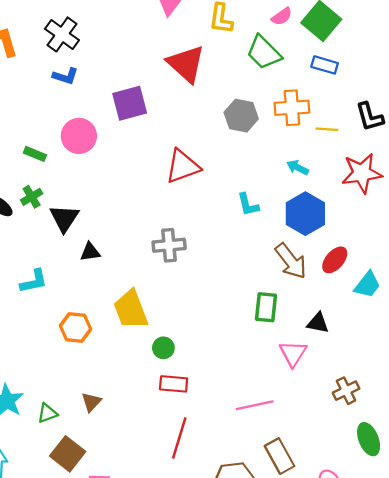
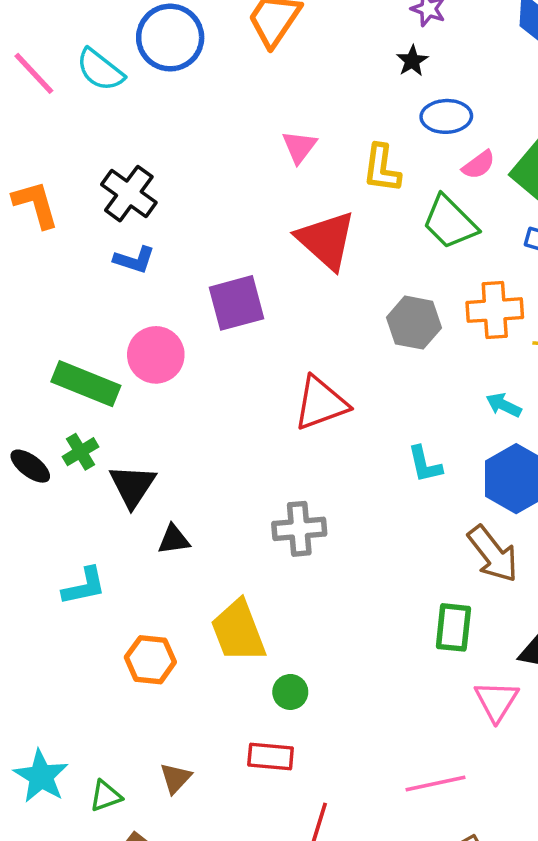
green rectangle: (35, 154) -> (86, 384), size x1.8
red rectangle: (174, 384) -> (271, 757), moved

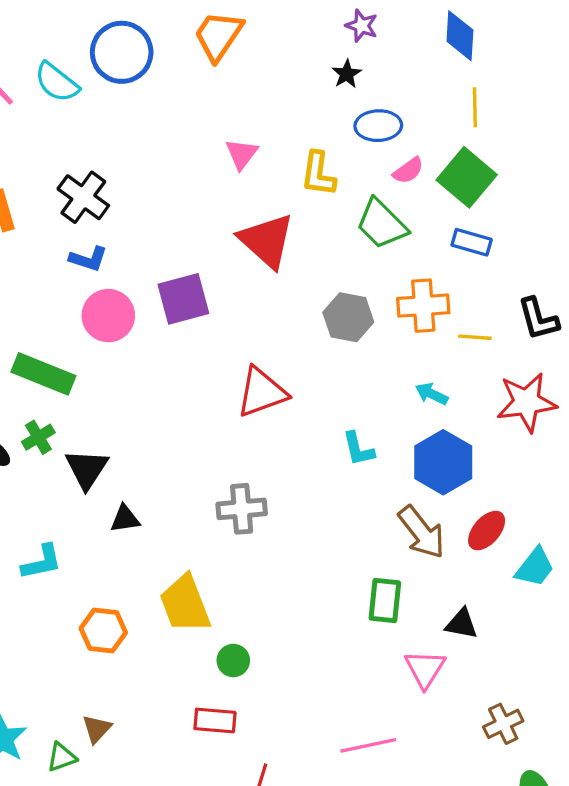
pink circle: (156, 355) -> (108, 316), moved
brown triangle: (176, 778) -> (97, 729), moved

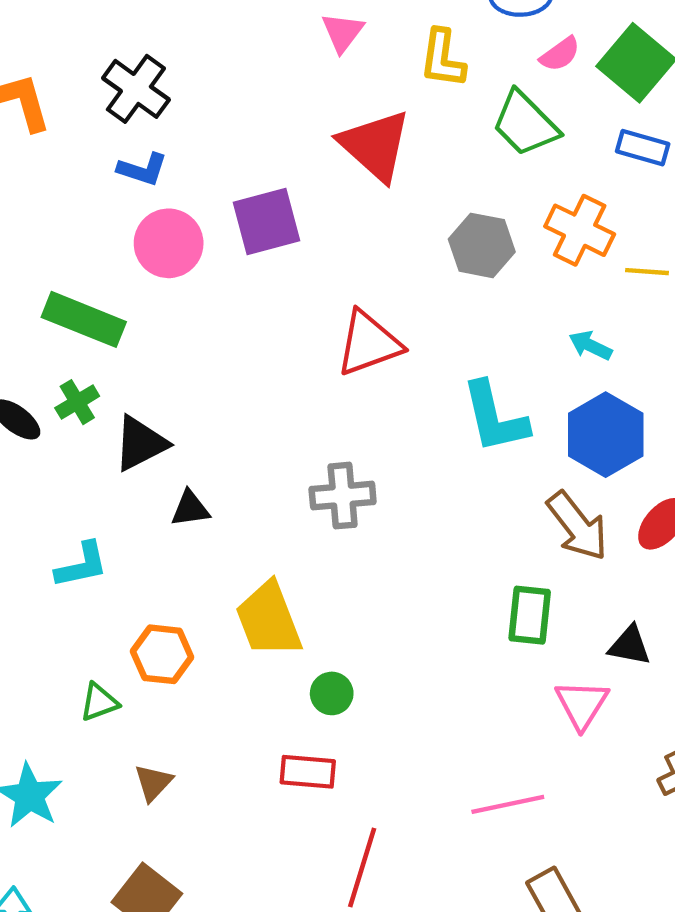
orange cross: (423, 306) -> (580, 230), turned 30
cyan L-shape: (358, 449) -> (495, 417), size x1.6
black triangle: (87, 469) -> (140, 443), turned 30
green triangle: (62, 757) -> (99, 702), moved

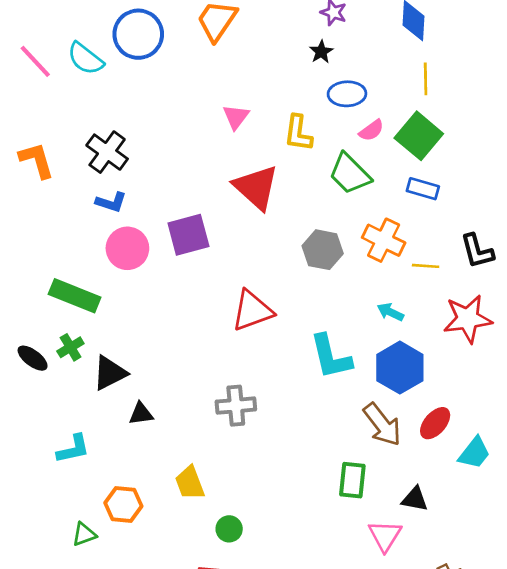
yellow trapezoid: (269, 620) -> (190, 483), size x0.7

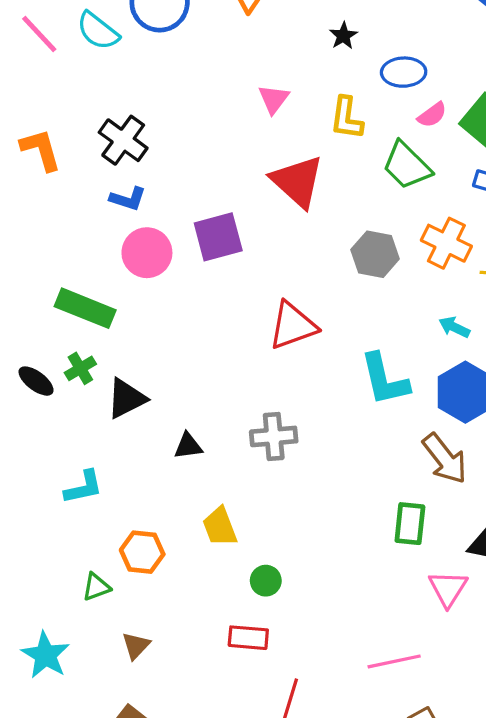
black star: (321, 52) -> (343, 36), moved
black triangle: (141, 414) -> (188, 446), moved

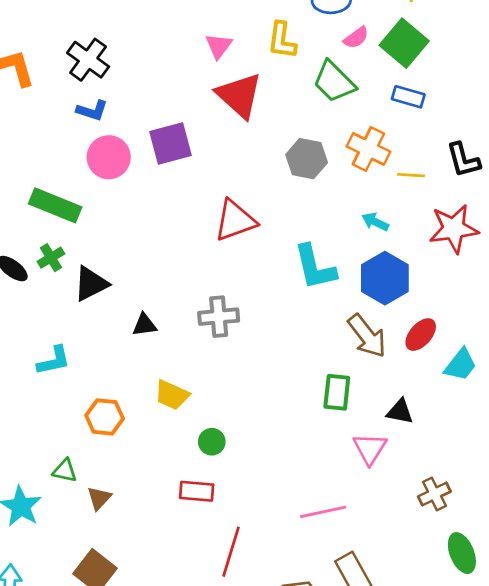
pink triangle: (274, 99) -> (219, 46), moved
yellow trapezoid: (220, 527) -> (172, 395), turned -45
green triangle: (96, 587) -> (65, 471), moved, turned 32

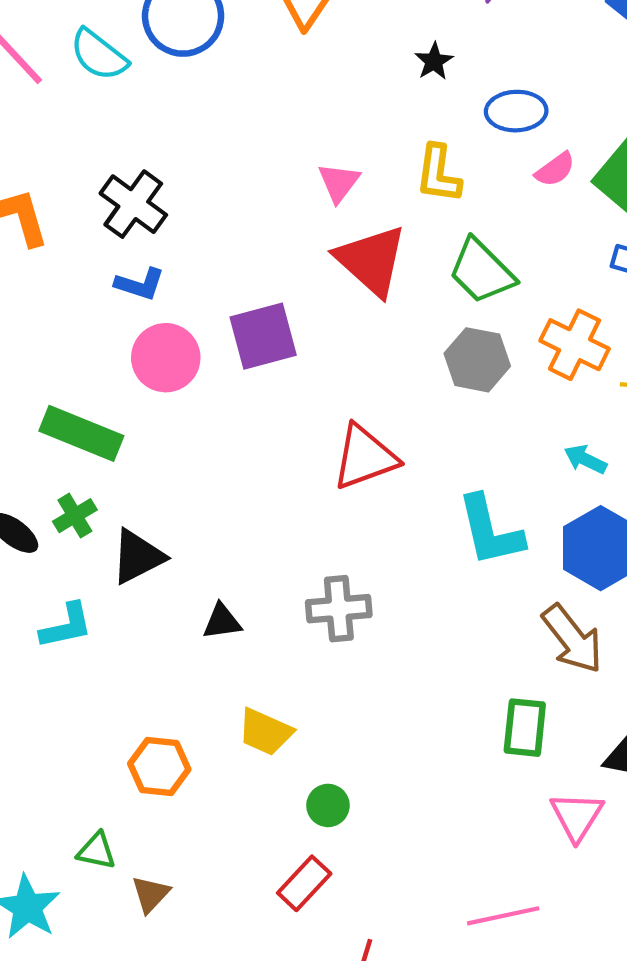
green trapezoid: (334, 82) -> (482, 271), moved
cyan L-shape: (54, 361) -> (66, 626), moved
red rectangle: (197, 491) -> (304, 883), turned -52

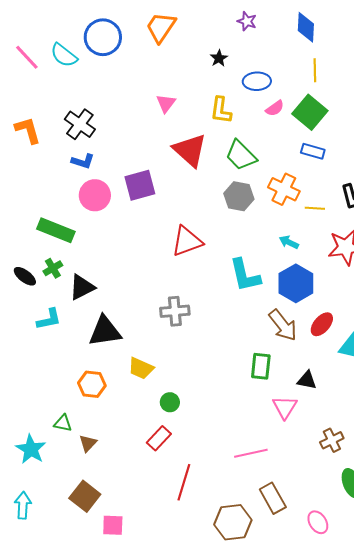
pink triangle: (339, 182) -> (166, 103), moved
black triangle: (222, 622) -> (105, 331), moved, size x1.8

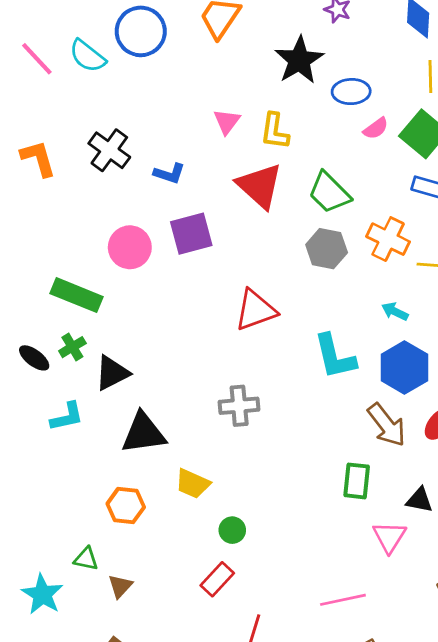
black star: (219, 58) -> (299, 60), size x2.0
yellow L-shape: (221, 110) -> (275, 131), moved
blue L-shape: (83, 161) -> (169, 173), moved

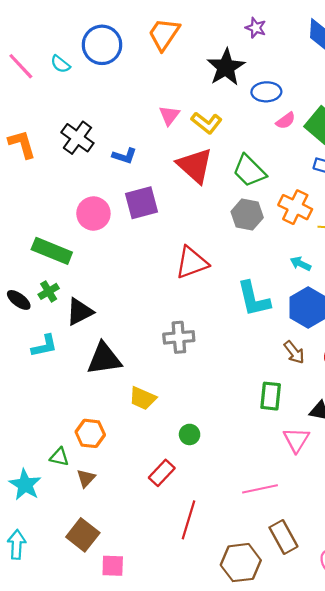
cyan semicircle: (87, 56) -> (60, 64), size x0.7
yellow L-shape: (275, 131) -> (207, 123), turned -60
brown arrow: (387, 425) -> (294, 352), size x0.7
orange hexagon: (126, 506) -> (90, 433), moved
green circle: (232, 530) -> (190, 434), moved

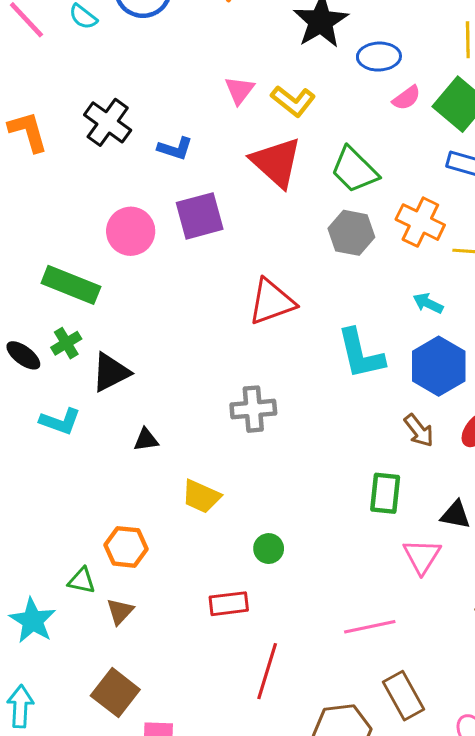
cyan L-shape: (44, 346) -> (60, 421), turned 32
black triangle: (104, 359) -> (146, 440), size x0.5
red rectangle: (162, 473) -> (229, 604), turned 40

